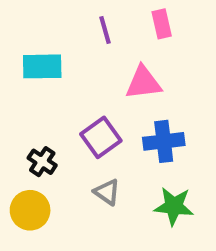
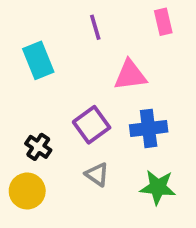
pink rectangle: (162, 24) -> (163, 22), moved
cyan rectangle: (42, 66) -> (38, 60), turned 69

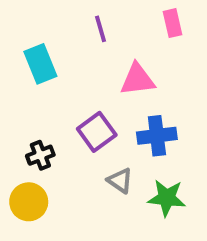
black cross: (38, 147) -> (40, 155), turned 35
gray triangle: (97, 174) -> (120, 180), moved

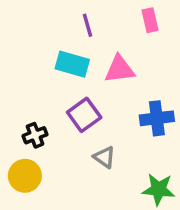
cyan rectangle: (40, 64) -> (72, 64), moved, turned -52
blue cross: (157, 136) -> (157, 118), moved
green star: (167, 198) -> (159, 189), moved

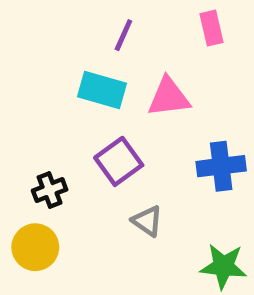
purple line: (87, 25) -> (123, 35), turned 40

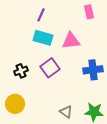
purple line: (123, 35) -> (41, 15), moved
black cross: (50, 190) -> (21, 71), moved
gray triangle: (147, 221) -> (66, 112), moved

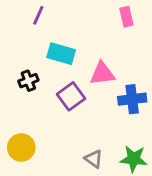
purple line: (41, 15) -> (38, 15), moved
pink triangle: (71, 41) -> (102, 74), moved
black cross: (21, 71) -> (28, 81), moved

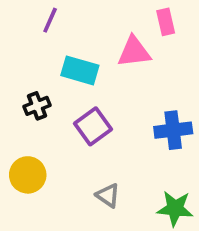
pink triangle: (102, 74) -> (134, 52), moved
yellow circle: (21, 147) -> (28, 175), moved
gray triangle: (94, 159) -> (108, 195), moved

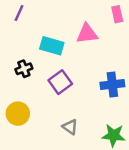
purple line: (50, 20) -> (19, 13), moved
pink rectangle: (166, 22) -> (117, 14), moved

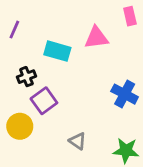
purple line: (19, 13) -> (14, 30), moved
purple square: (60, 82) -> (44, 101), moved
blue cross: (112, 85) -> (125, 94), turned 35

